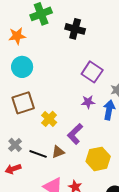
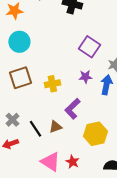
yellow cross: (49, 119) -> (52, 84), moved, turned 35
black line: (38, 154) -> (35, 129), turned 36

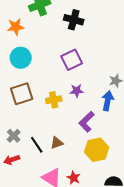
purple square: (89, 47) -> (72, 60), moved, turned 30
purple star: (85, 77) -> (77, 91), moved
purple L-shape: (72, 109) -> (87, 122), moved

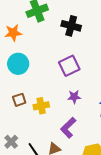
brown square: (22, 94) -> (19, 100), size x0.6
yellow cross: (54, 100) -> (41, 106), moved
purple L-shape: (87, 122) -> (68, 128), moved

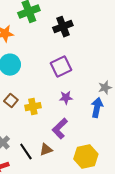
black cross: (71, 26) -> (63, 27), turned -36
brown square: (19, 100) -> (11, 101), turned -32

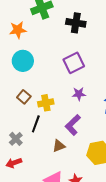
black cross: (63, 27) -> (76, 23), turned 30
black line: (26, 152) -> (36, 124), moved, turned 54

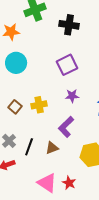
brown square: (24, 97) -> (15, 107), moved
black line: (36, 124) -> (29, 147), moved

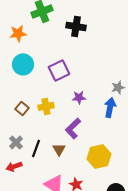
purple square: (67, 65) -> (59, 70), moved
brown triangle: (52, 148) -> (59, 149), turned -40

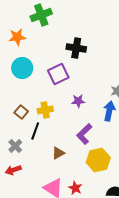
black cross: (76, 26) -> (76, 48), moved
purple L-shape: (73, 128) -> (84, 134), moved
black line: (36, 148) -> (35, 131), moved
brown triangle: (59, 149) -> (58, 153), turned 32

